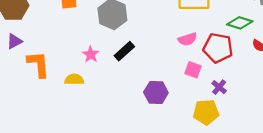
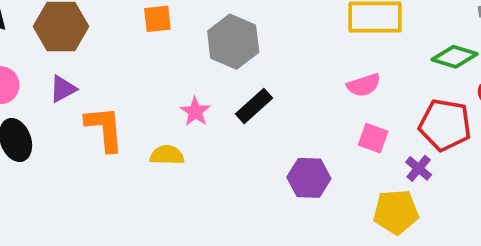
red pentagon: (218, 48) -> (445, 125), moved

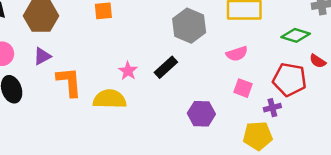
gray hexagon: (233, 42) -> (189, 26), moved
yellow semicircle: (167, 155) -> (110, 99), size x1.5
purple cross: (419, 168) -> (272, 108), turned 35

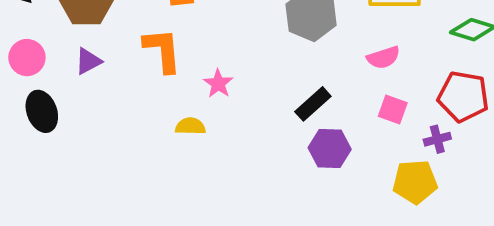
black rectangle: (166, 67) -> (313, 104), moved
orange L-shape: (69, 82) -> (163, 50), moved
yellow semicircle: (110, 99) -> (190, 126), size x0.6

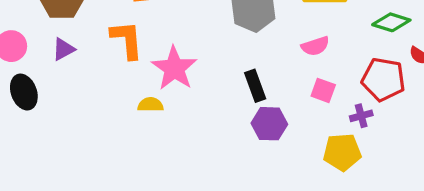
pink star: (218, 84) -> (174, 68), size x1.8
black rectangle: (313, 104) -> (255, 86), turned -68

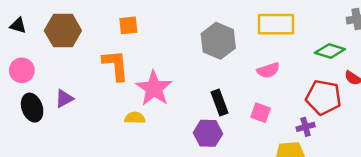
purple triangle: (63, 49) -> (64, 99), moved
pink square: (323, 90) -> (261, 113), moved
purple hexagon: (269, 124) -> (208, 133), moved

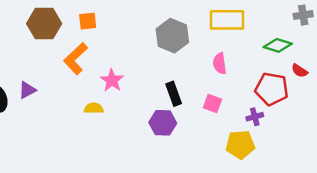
brown hexagon: (63, 31) -> (44, 24), moved
orange L-shape: (116, 65) -> (76, 59), turned -128
pink semicircle: (268, 70) -> (220, 63), turned 100
pink star: (154, 88) -> (112, 80), size x0.7

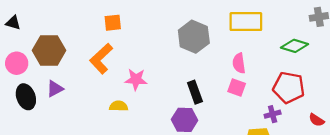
brown hexagon: (44, 24) -> (49, 50), moved
red semicircle: (300, 71) -> (317, 120), moved
pink star: (112, 80) -> (136, 79), turned -30
pink square: (212, 103) -> (237, 88), moved

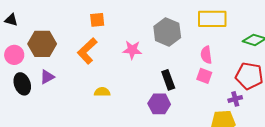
pink star: (136, 79) -> (132, 50), moved

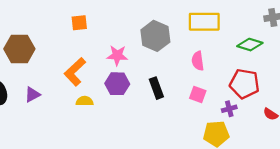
orange L-shape: (87, 51) -> (75, 72), moved
pink square: (204, 76) -> (198, 95), moved
purple triangle: (47, 77) -> (32, 95), moved
purple hexagon: (159, 104) -> (117, 84), moved

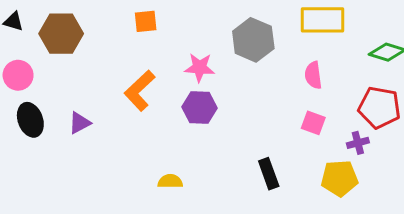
brown hexagon: (19, 49) -> (61, 34), moved
black rectangle: (156, 88) -> (269, 174), moved
yellow semicircle: (85, 101) -> (170, 181), moved

